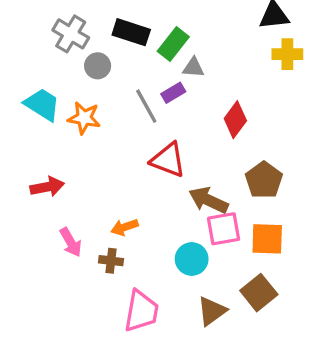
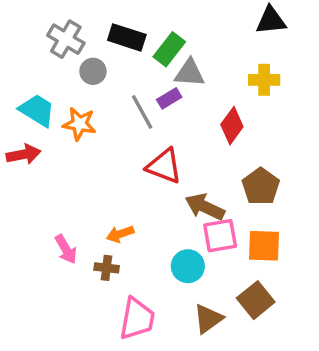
yellow cross: (287, 54) -> (264, 80), moved
gray triangle: (193, 68) -> (190, 73), size x1.4
red arrow: (47, 187) -> (23, 154), moved

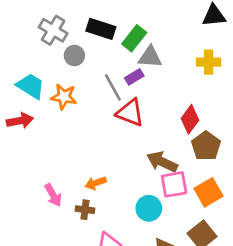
red diamond: (232, 126) -> (190, 119), moved
red triangle: (164, 166) -> (130, 113), moved
orange square: (264, 246) -> (209, 192), turned -32

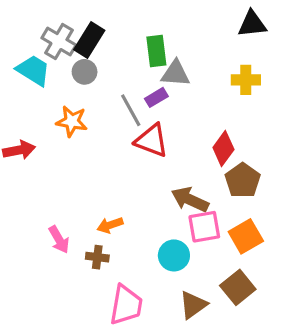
black rectangle: (101, 29) -> (89, 40), moved, turned -76
green rectangle: (134, 38) -> (156, 51), turned -45
cyan trapezoid: (31, 86) -> (33, 70), moved

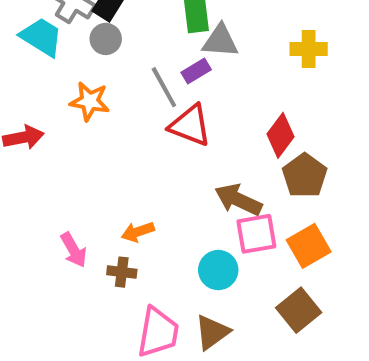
brown triangle: (193, 305) -> (212, 332), moved

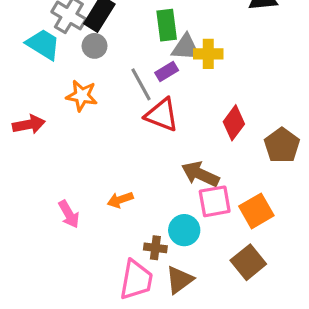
yellow cross: (309, 49) -> (208, 54), moved
brown pentagon: (305, 176) -> (282, 145), moved
brown cross: (122, 272) -> (155, 248), moved

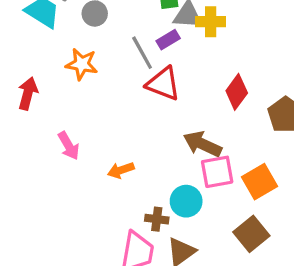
red arrow: (29, 124) -> (28, 93), turned -64
pink arrow: (69, 214) -> (69, 146), moved

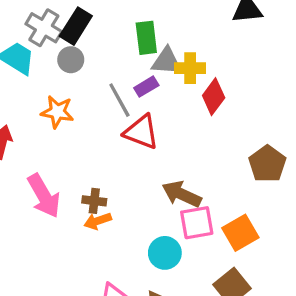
red diamond: (237, 92) -> (214, 97), moved
pink arrow: (69, 146) -> (44, 196), size x1.5
brown cross: (157, 219) -> (94, 201), moved

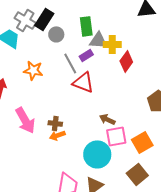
gray circle: (71, 60) -> (56, 34), moved
brown arrow: (182, 194) -> (107, 119), size x0.7
cyan circle: (165, 253) -> (97, 154), size x1.4

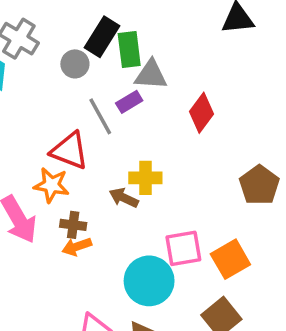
black rectangle: (44, 19) -> (102, 37), moved
yellow cross: (112, 44) -> (145, 178), moved
orange star: (33, 70) -> (51, 185), moved
red triangle: (83, 82) -> (70, 151), moved
brown arrow: (107, 119) -> (124, 198), moved

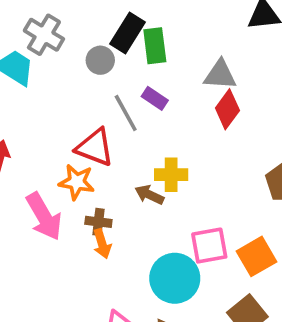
gray triangle: (151, 75) -> (220, 75), moved
purple rectangle: (129, 102) -> (155, 98), turned 65
orange arrow: (77, 247) -> (102, 244), turned -88

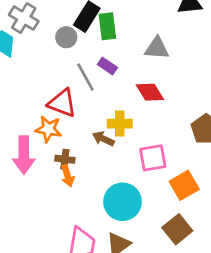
red diamond: (227, 109) -> (150, 92), moved, turned -68
pink arrow: (44, 216) -> (24, 155), turned 30
pink square: (209, 246) -> (153, 158), moved

